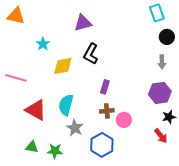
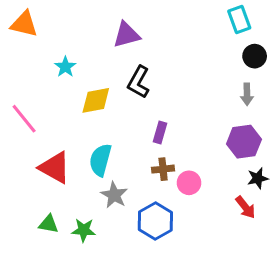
pink line: (16, 78) -> (24, 119), turned 35

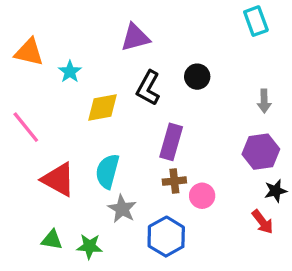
orange triangle: (24, 24) -> (29, 52), moved
black circle: (255, 56) -> (197, 77), moved
purple rectangle: (160, 132) -> (171, 142), size x1.5

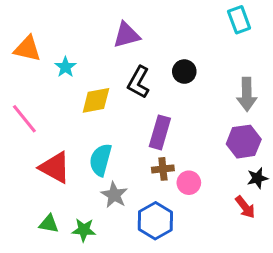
gray arrow: (264, 101) -> (247, 94), size x1.5

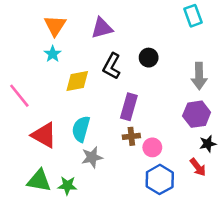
orange triangle: (27, 49) -> (55, 26), moved, turned 50
gray star: (114, 195) -> (92, 157), turned 30
blue hexagon: (155, 221) -> (160, 179), moved
green triangle: (49, 224) -> (39, 181), size x1.5

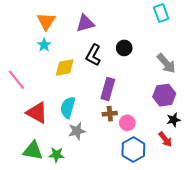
gray arrow: (199, 76) -> (166, 63), turned -40

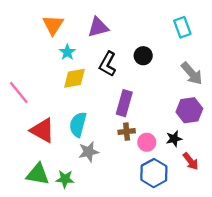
cyan rectangle: (161, 13) -> (182, 27), moved
cyan star: (44, 45) -> (67, 52), moved
black star: (173, 120) -> (174, 139), moved

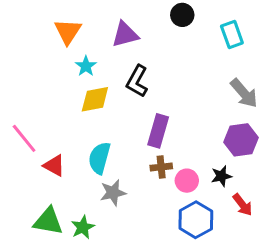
black circle: (143, 56) -> (182, 15), moved
pink line: (19, 92) -> (24, 138), moved
red triangle: (42, 130) -> (54, 166), size x0.7
green star: (65, 179) -> (83, 227), turned -30

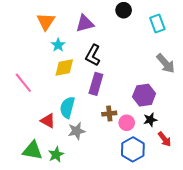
purple rectangle: (158, 131) -> (96, 84), moved
pink line: (24, 138) -> (23, 83), moved
purple hexagon: (241, 140) -> (144, 95), moved
red triangle: (54, 166) -> (48, 121), moved

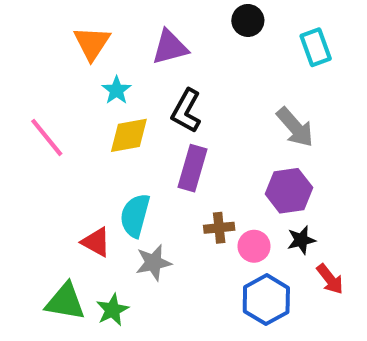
gray arrow: (166, 63) -> (295, 127), moved
pink line: (23, 83) -> (47, 137), moved

